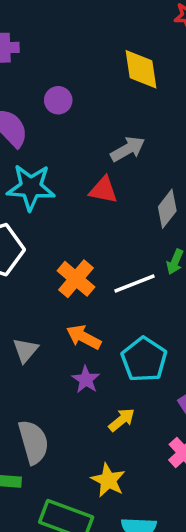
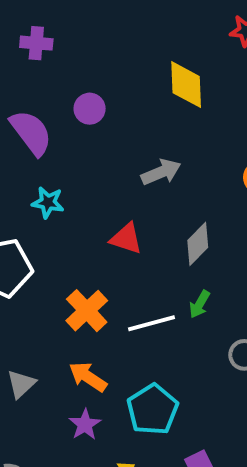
cyan star: (31, 187) -> (48, 202), size x0.6
red triangle: (103, 190) -> (126, 239), moved

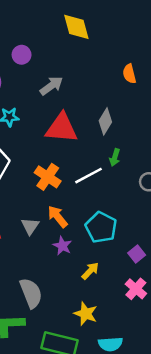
gray arrow: (161, 172) -> (51, 86), moved
red triangle: (126, 239) -> (62, 128), size x1.6
orange arrow: (88, 377) -> (58, 217), turned 30
gray triangle: (21, 384) -> (30, 226), moved

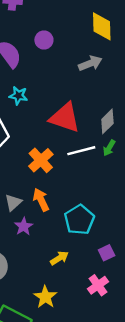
gray arrow: (51, 86) -> (90, 63), moved
green arrow: (115, 157) -> (109, 148), moved
white line: (88, 176) -> (81, 151), moved
purple star: (62, 246) -> (24, 226), moved

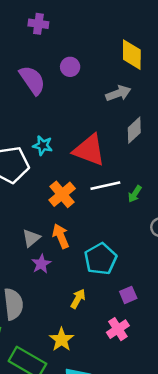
cyan star: (18, 96) -> (43, 145), moved
gray diamond: (107, 121) -> (134, 130), moved
green arrow: (109, 148) -> (135, 194), moved
yellow arrow: (59, 258) -> (78, 299), turned -30

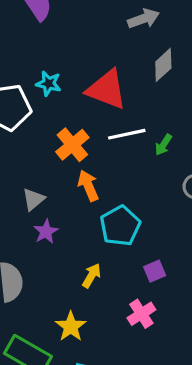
orange arrow: (61, 236) -> (88, 186), moved

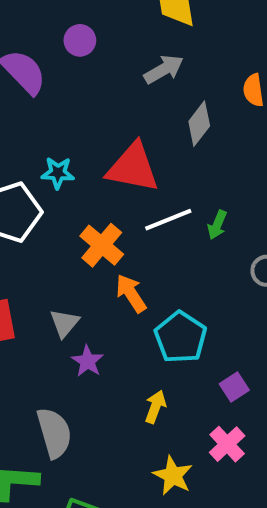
yellow star: (71, 327) -> (173, 476), moved

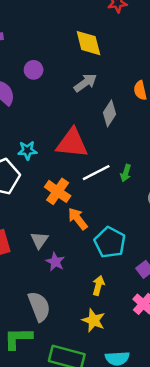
yellow star: (173, 476) -> (93, 320), moved

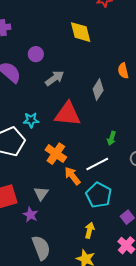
gray arrow: (85, 83) -> (55, 78), moved
white line: (96, 173) -> (97, 164), moved
purple star: (55, 262) -> (30, 215), moved

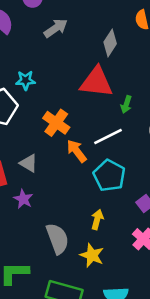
red triangle: (68, 114) -> (96, 82), moved
gray triangle: (41, 193) -> (29, 163), moved, turned -35
gray semicircle: (41, 248) -> (57, 239), moved

